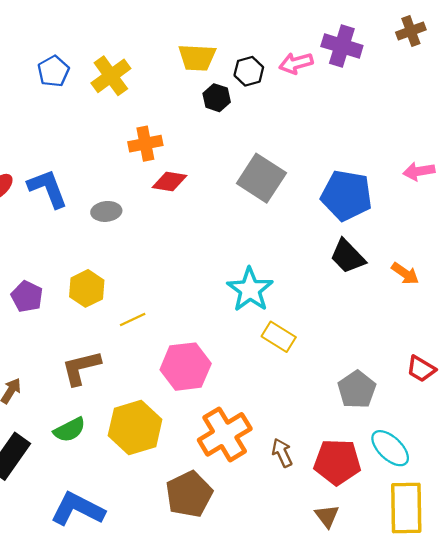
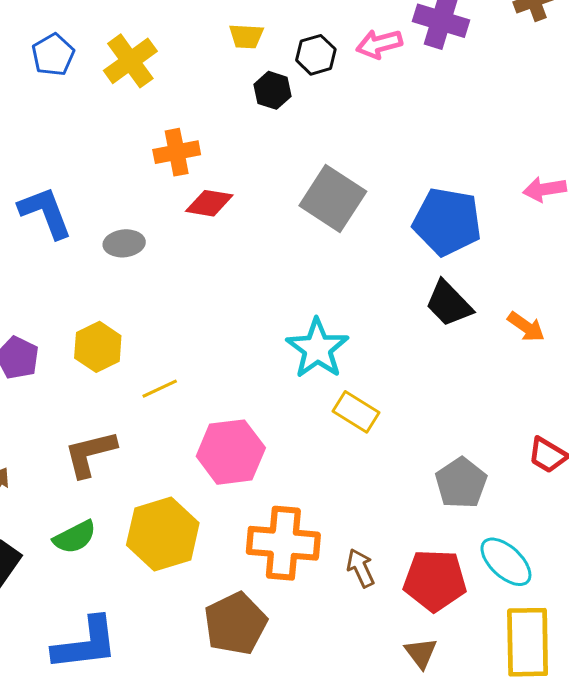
yellow trapezoid: (197, 57) -> (246, 36), size x0.7
orange cross: (225, 434) -> (283, 543), turned 36
blue L-shape: (78, 509) -> (85, 644), turned 146

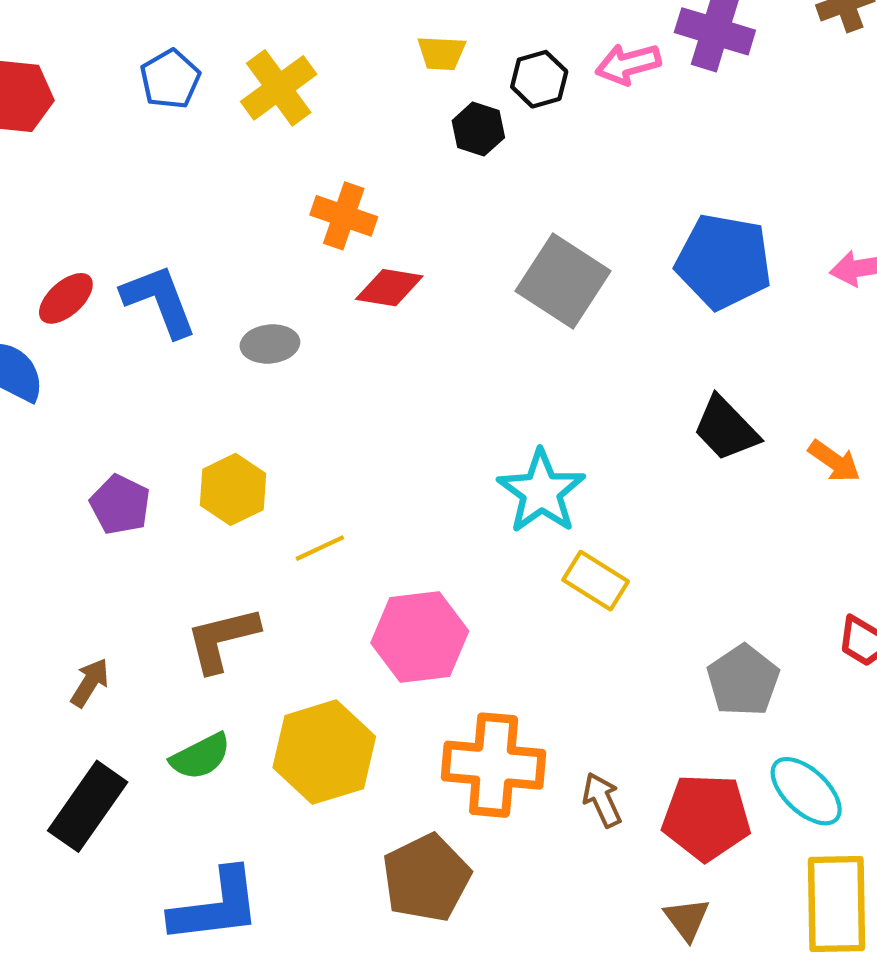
orange cross: (177, 152) -> (344, 216), turned 30
blue pentagon: (447, 222) -> (724, 261), moved

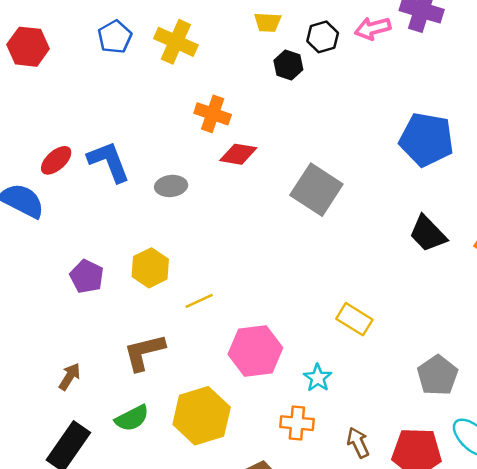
yellow cross: (279, 88) -> (176, 42), turned -30
gray square: (563, 281) -> (316, 190), moved
cyan star: (541, 492) -> (318, 378), moved, size x0.6
orange cross: (494, 765) -> (297, 423), size x0.6

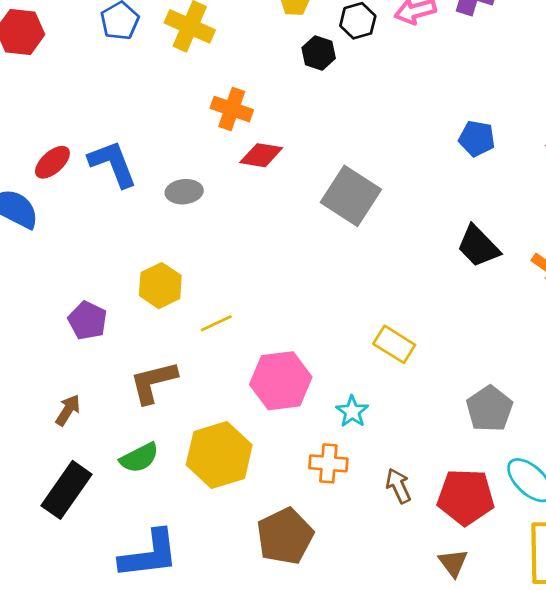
blue pentagon: (426, 140) -> (477, 138), size x0.6
purple pentagon: (87, 276) -> (87, 321), moved

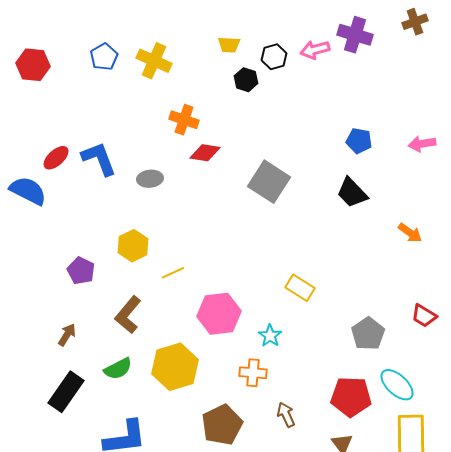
black trapezoid: (478, 246) -> (352, 193), moved
brown L-shape: (153, 382) -> (128, 315), turned -36
brown arrow: (398, 486) -> (286, 415), moved

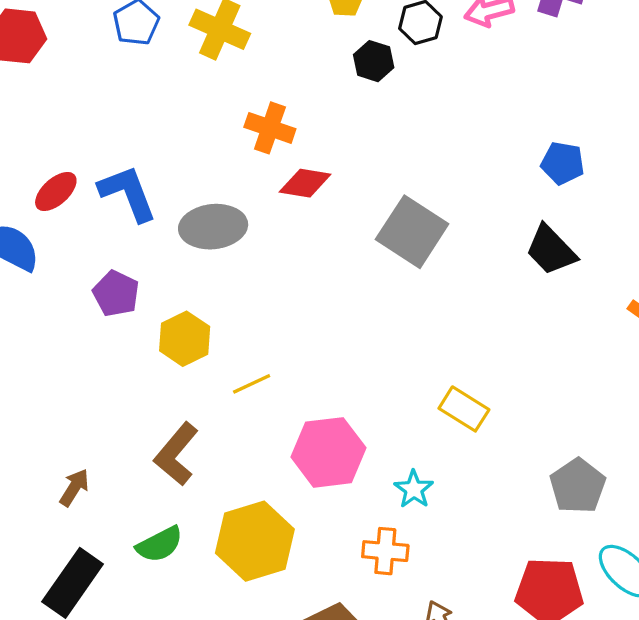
gray ellipse: (150, 179) -> (213, 227), size x1.5
purple pentagon: (81, 271) -> (116, 294), moved

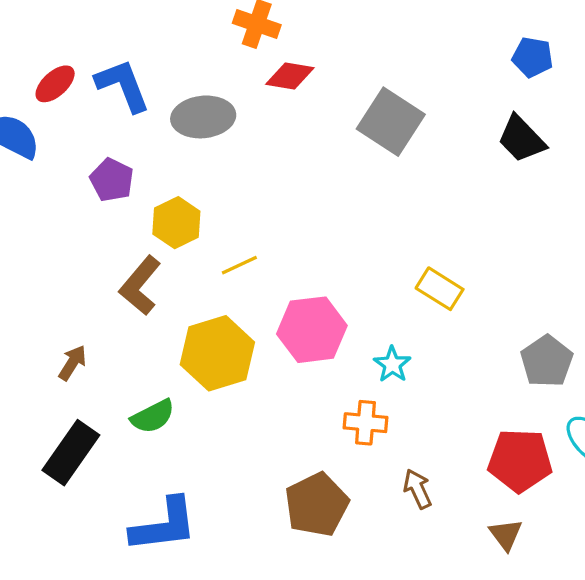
brown L-shape: (176, 454) -> (140, 286), moved
yellow hexagon: (255, 541) -> (217, 353), moved

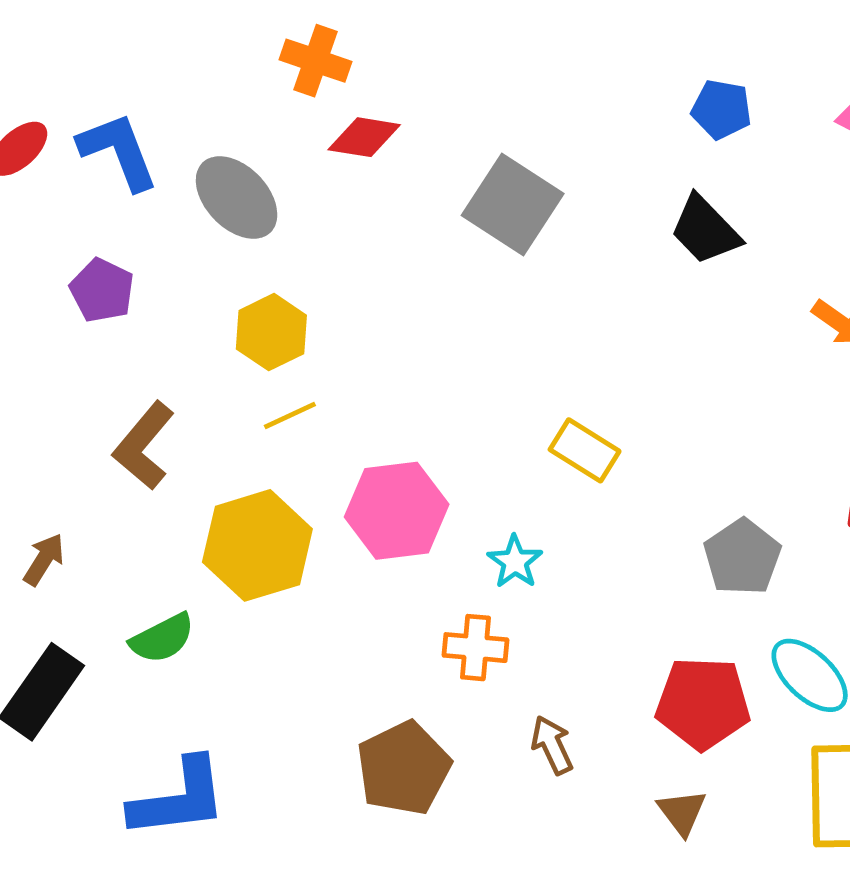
gray ellipse: (203, 117) -> (237, 198), turned 52
yellow hexagon: (176, 223) -> (271, 332), moved

